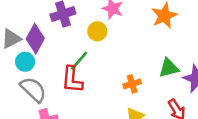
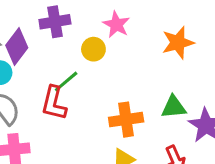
orange cross: (132, 84) -> (126, 120), size x1.5

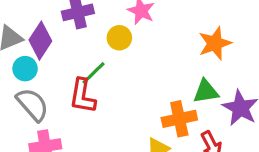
orange star: (178, 43) -> (215, 43), moved
orange cross: (126, 120) -> (179, 119), moved

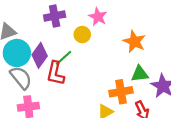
purple diamond: (40, 41) -> (40, 55), moved
orange star: (215, 43) -> (134, 41), moved, turned -30
cyan circle: (25, 69) -> (17, 53), size x1.6

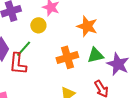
orange cross: (121, 92) -> (67, 57), moved

